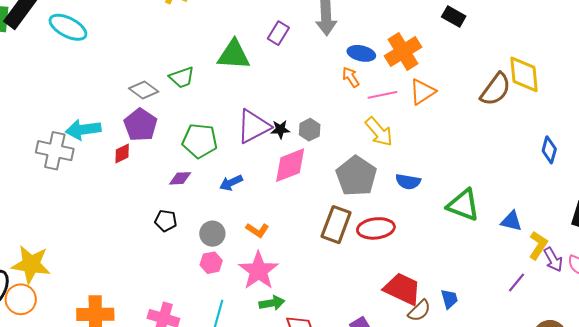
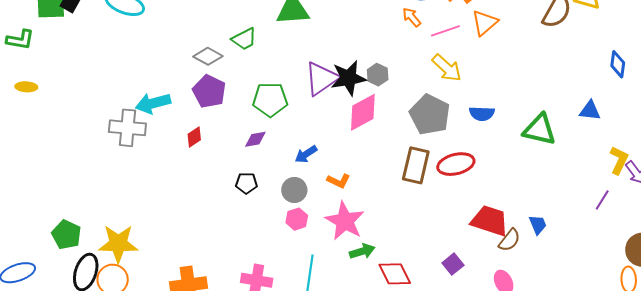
black star: (280, 129) -> (348, 78), size x1.8
red diamond: (122, 154) -> (194, 137), moved
blue arrow: (231, 183) -> (306, 154), moved
blue triangle: (511, 221) -> (590, 111), moved

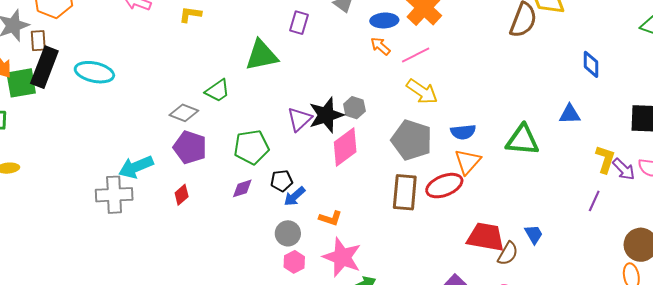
orange triangle: (485, 23) -> (468, 162), moved
purple triangle: (321, 78) -> (299, 119), size x0.7
black pentagon: (246, 183) -> (282, 181), moved

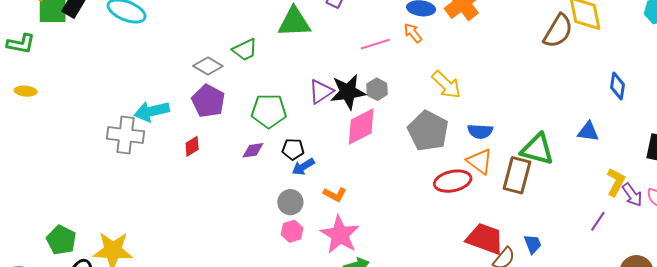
pink line: (416, 55) -> (375, 44), moved
orange triangle: (468, 162) -> (480, 161), turned -44
brown rectangle: (405, 192) -> (517, 175), moved

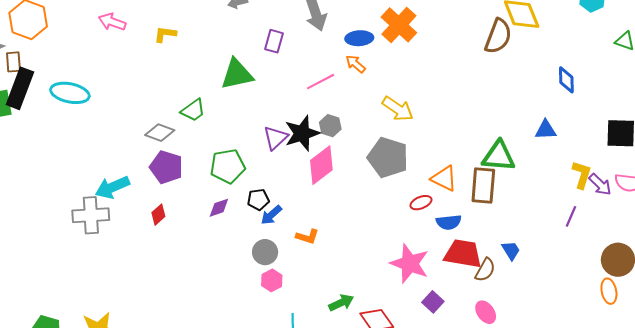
blue semicircle: (480, 131) -> (449, 222), moved
red ellipse: (453, 181) -> (421, 203), size x0.6
pink star: (340, 235) -> (410, 264), moved

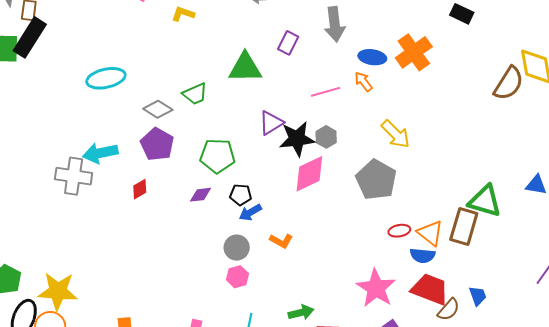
cyan ellipse: (70, 93) -> (106, 78), moved, turned -36
purple triangle: (275, 138) -> (271, 123), moved
orange triangle: (444, 178) -> (430, 233), moved

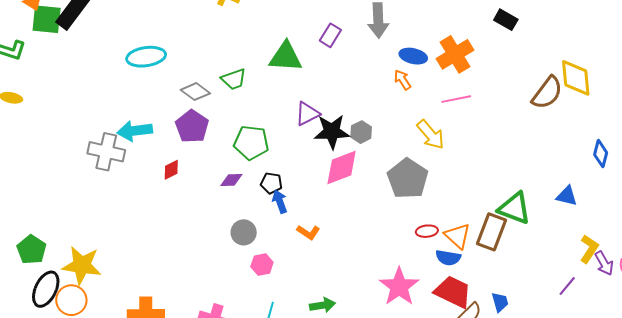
pink line: (326, 92) -> (456, 99), moved
blue arrow: (250, 212) -> (280, 202), turned 95
gray circle: (237, 248) -> (244, 232), moved

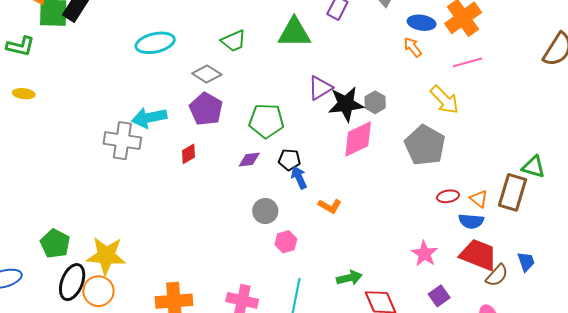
green trapezoid: (234, 79) -> (234, 41), moved
green triangle: (514, 208) -> (534, 167), size x0.7
orange triangle: (458, 236) -> (479, 199), size x0.7
pink star: (399, 287) -> (424, 254), size x0.7

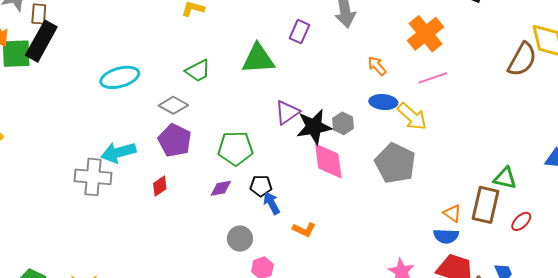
blue ellipse: (422, 23) -> (383, 102), moved
pink diamond: (358, 139) -> (328, 161), turned -69
red ellipse: (448, 196) -> (521, 221), moved, turned -30

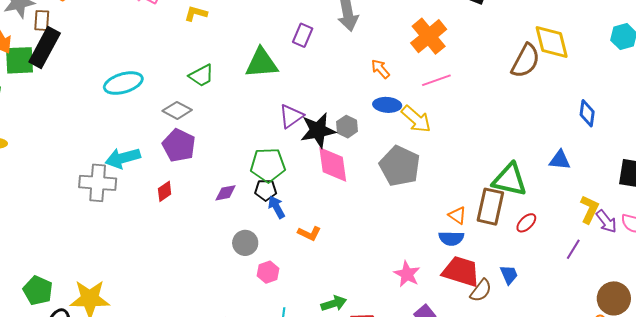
green pentagon: (236, 148) -> (268, 165), moved
green triangle: (505, 178) -> (510, 180), size x1.5

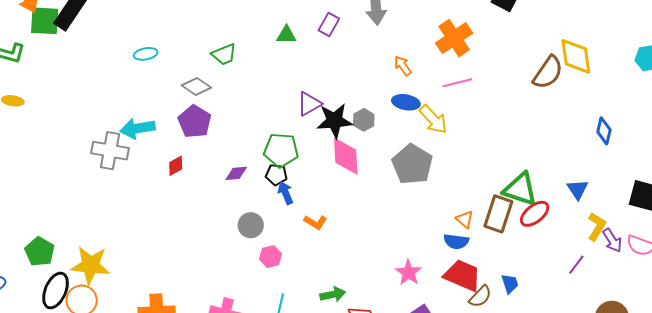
green triangle: (261, 63) -> (286, 35), moved, size x0.6
cyan ellipse: (123, 83) -> (146, 54), size x0.6
blue triangle: (560, 160) -> (578, 189), moved, turned 45
red ellipse: (526, 223) -> (535, 214), moved, size x1.4

